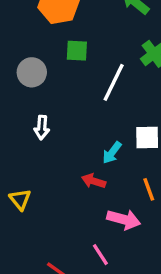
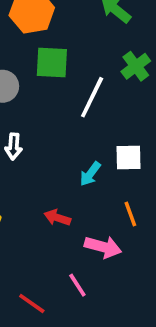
green square: (77, 51) -> (52, 63), size x1.4
red arrow: (94, 181) -> (57, 218), moved

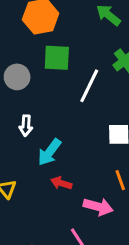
cyan arrow: (90, 174) -> (49, 152), moved, size x1.4

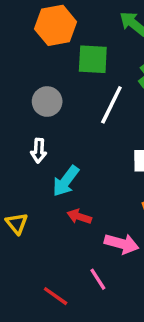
green square: (57, 58) -> (93, 59), moved
gray circle: (17, 77) -> (47, 102), moved

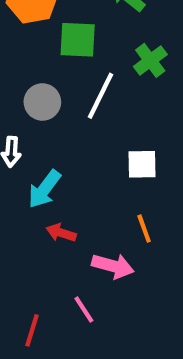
gray circle: (47, 102) -> (42, 102), moved
red line: (56, 296) -> (32, 330), turned 72

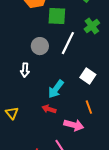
white square: (142, 164) -> (88, 76), turned 35
cyan arrow: (44, 189) -> (56, 89), moved

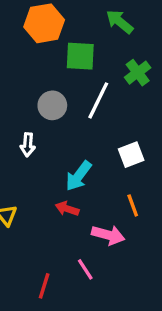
white square: (88, 76) -> (131, 155), turned 35

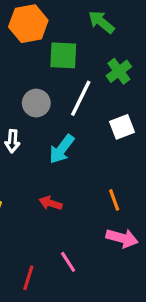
white square: (131, 155) -> (122, 127), moved
cyan arrow: (79, 176) -> (62, 149), moved
pink arrow: (108, 235) -> (122, 238), moved

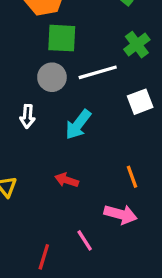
green square: (63, 55) -> (62, 38), moved
white line: (81, 98) -> (98, 72), turned 48
pink arrow: (122, 238) -> (121, 214), moved

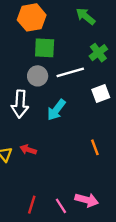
white arrow: (27, 116) -> (20, 104), size x1.6
red arrow: (67, 180) -> (28, 150), moved
pink arrow: (121, 214) -> (87, 200), moved
pink line: (85, 240) -> (61, 206), moved

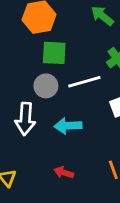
cyan arrow: (56, 110) -> (68, 126), turned 50
red arrow: (28, 150) -> (64, 173), moved

